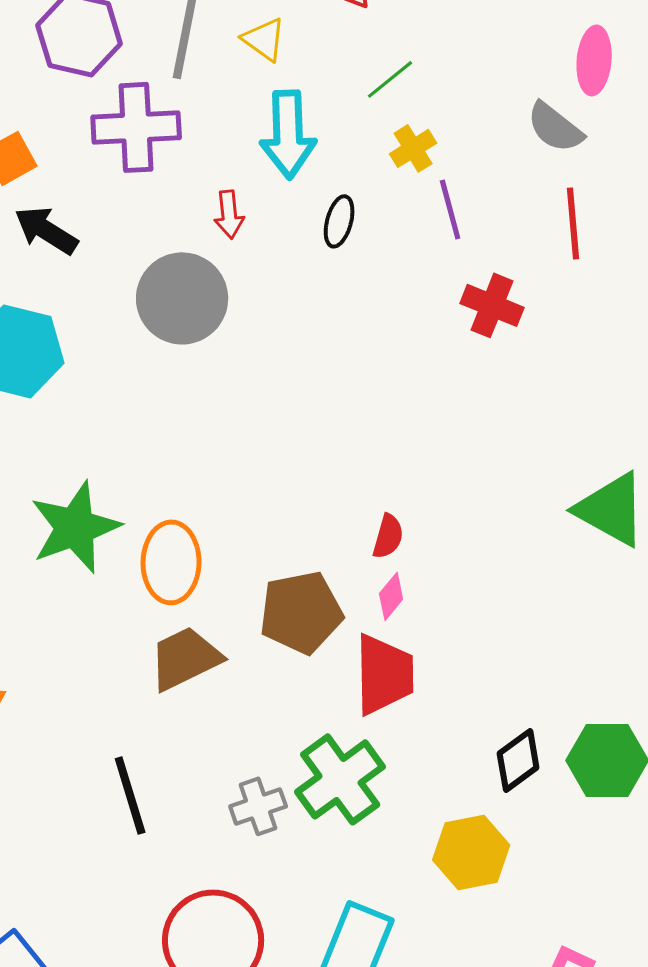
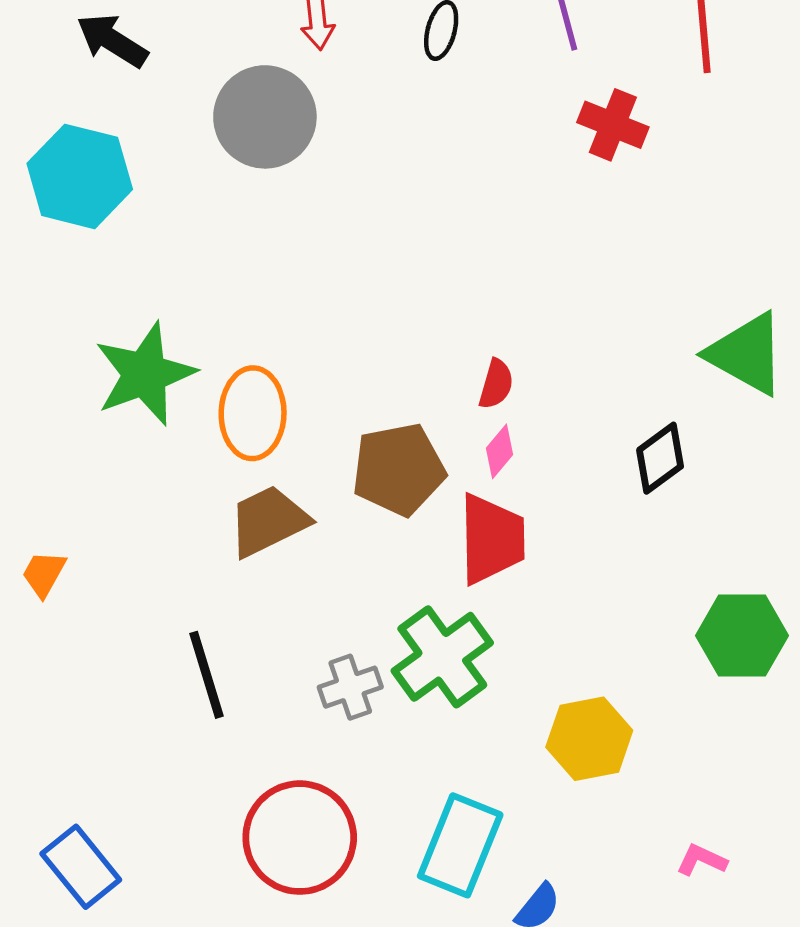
black diamond: (518, 760) -> (660, 458), moved

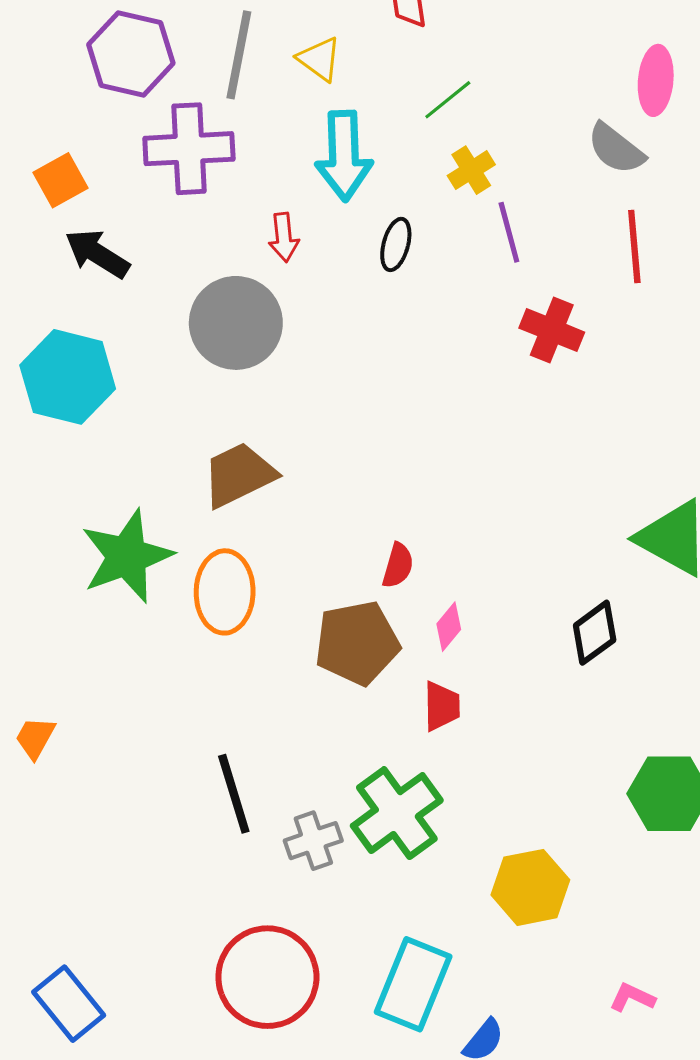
red semicircle: (496, 384) -> (398, 565), moved
brown trapezoid: (268, 521) -> (239, 475), moved
red trapezoid: (492, 539) -> (442, 706), size x0.6
black line: (207, 675) -> (234, 794), moved

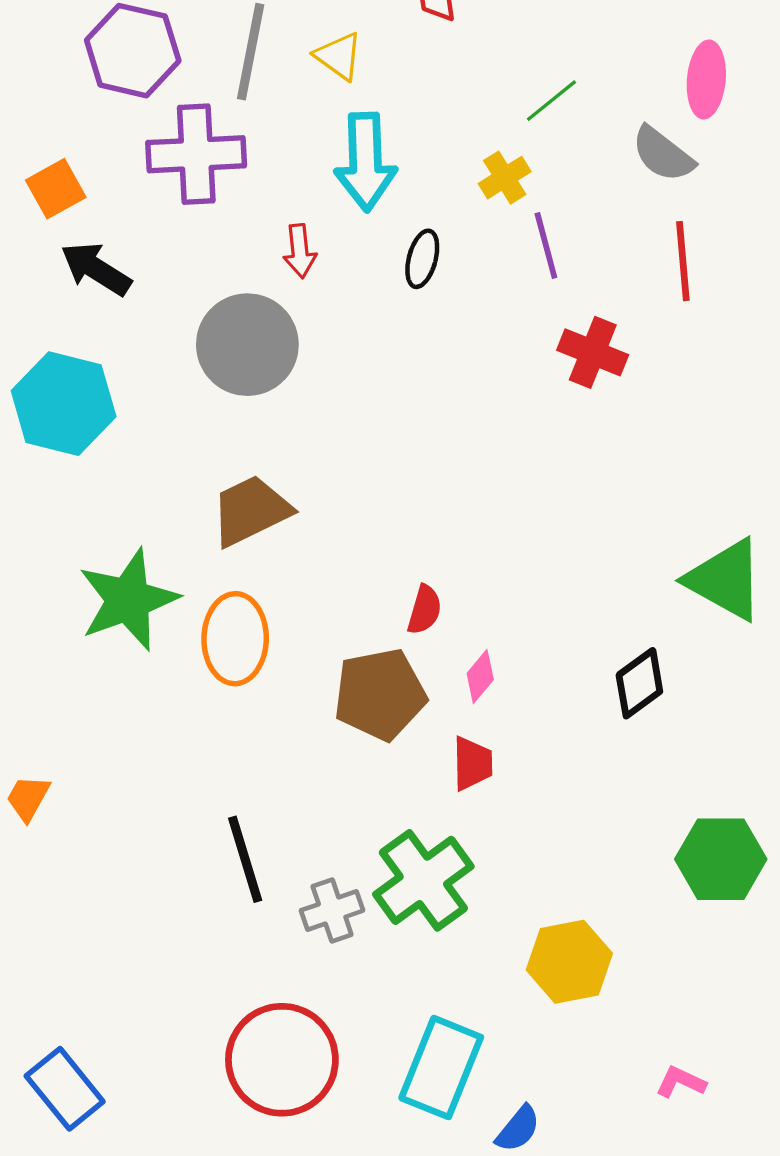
green line: (448, 100) -> (551, 101), moved

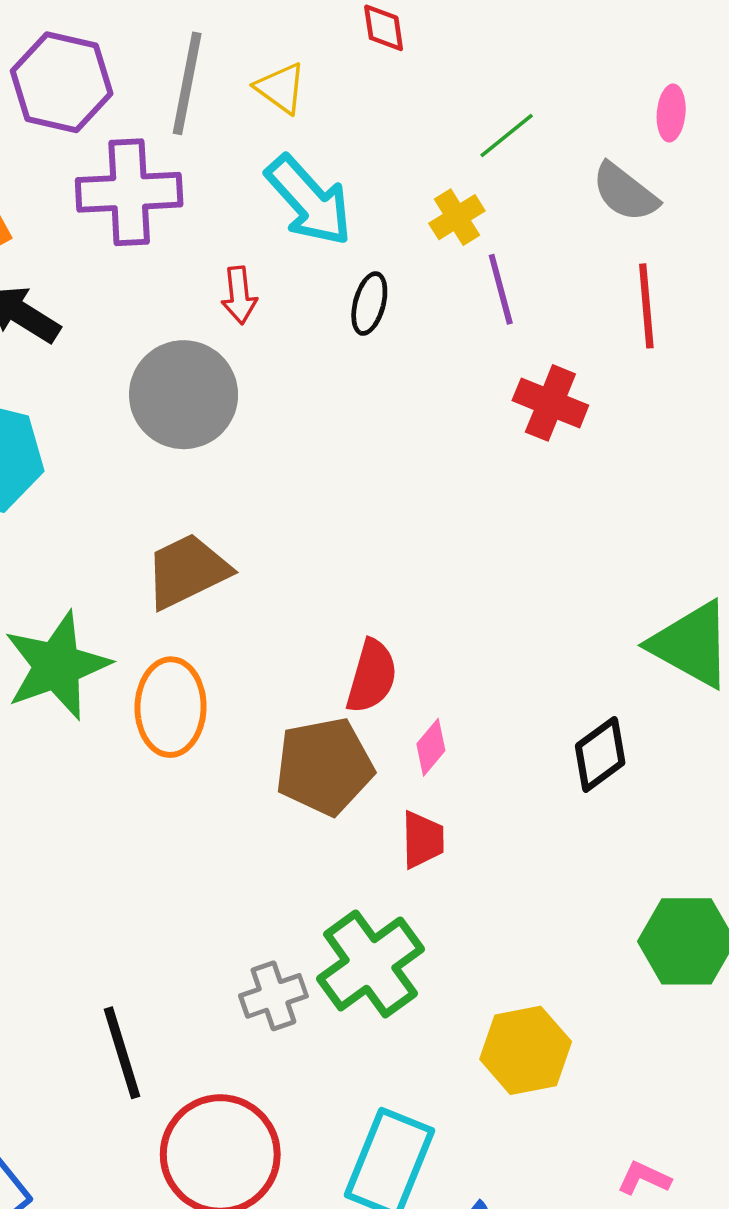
pink ellipse: (706, 80) -> (671, 113), size x0.7
cyan arrow: (365, 162) -> (309, 201), turned -40
red semicircle: (424, 610) -> (372, 676), size x1.4
black line: (245, 859) -> (122, 1053), moved

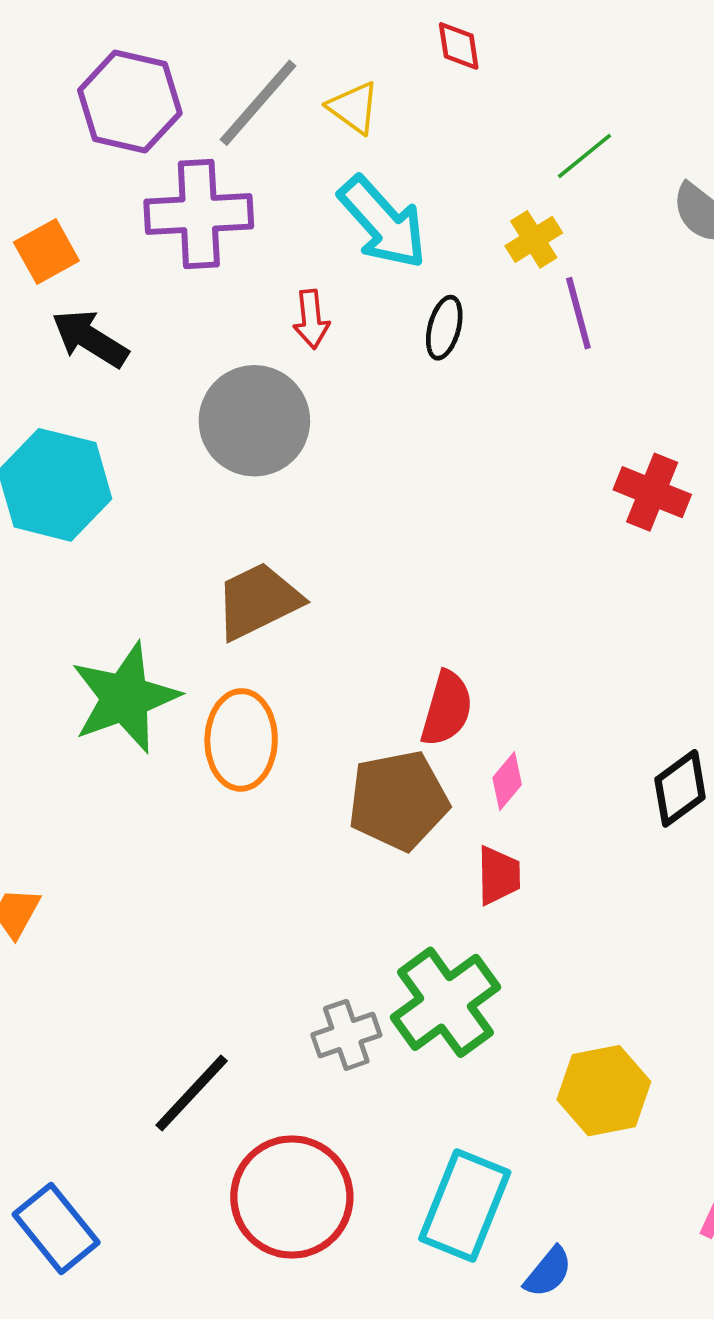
gray line: (187, 83) -> (258, 103), turned 30
red cross: (550, 403) -> (652, 492), moved
black line: (122, 1053) -> (192, 1093), turned 60

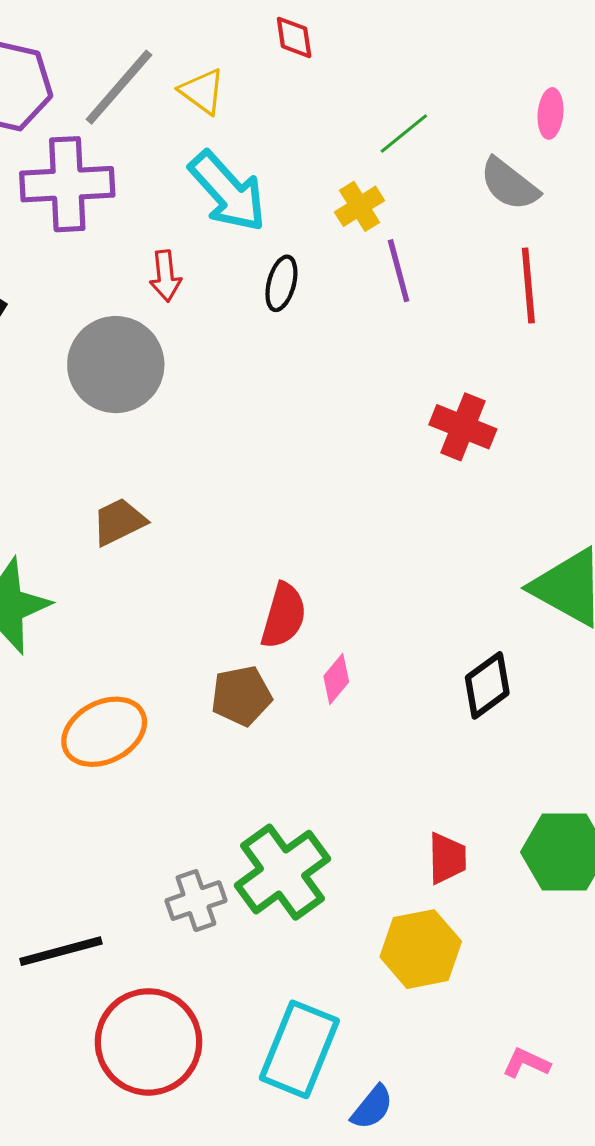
brown trapezoid: (258, 601) -> (119, 522), size x0.7
orange ellipse: (241, 740) -> (104, 732), moved, turned 62
brown pentagon: (398, 800) -> (241, 696), size x0.7
red trapezoid: (499, 875) -> (447, 858), moved
black line: (192, 1093) -> (61, 951), turned 32

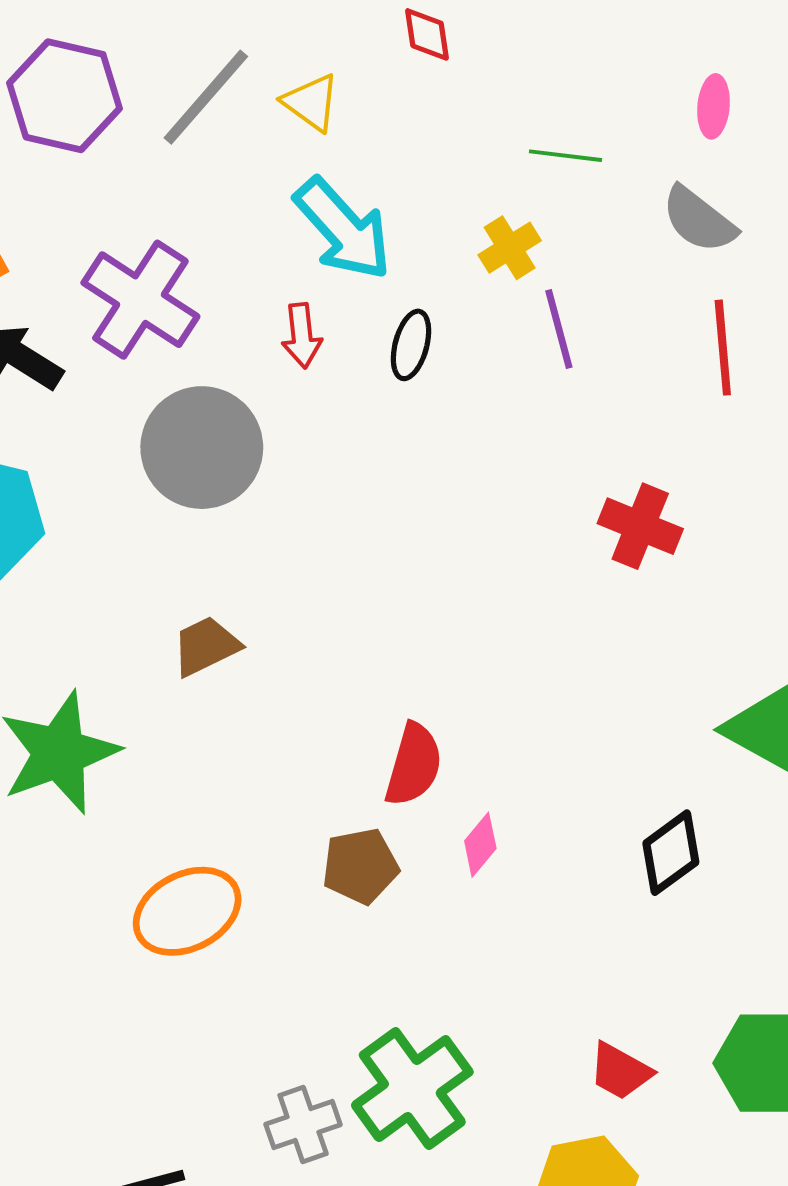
pink ellipse: (550, 113) -> (713, 106), moved
green line: (404, 134) -> (566, 156), turned 46
purple cross: (67, 184) -> (140, 300), moved, turned 36
red arrow: (165, 276) -> (302, 336), moved
red trapezoid: (447, 858) -> (620, 1071), turned 120

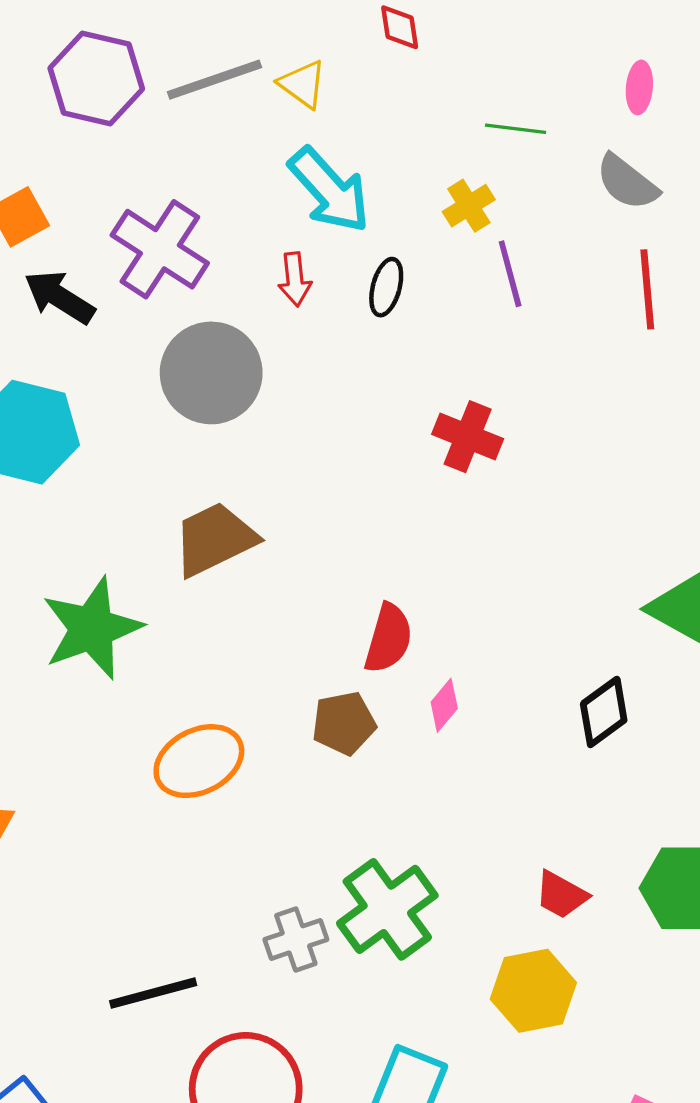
gray line: (206, 97) -> (214, 80), turned 30
red cross: (640, 526) -> (468, 437), moved
brown trapezoid: (206, 646) -> (214, 539), size x1.5

